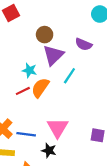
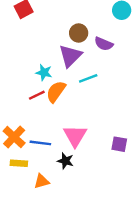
brown circle: (45, 35) -> (79, 33), moved
cyan line: (69, 76) -> (88, 78), turned 35

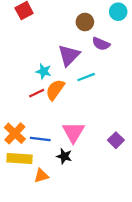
brown circle: (79, 33) -> (85, 22), moved
purple square: (119, 144) -> (116, 140), turned 35
yellow rectangle: (19, 163) -> (19, 159), size x1.5

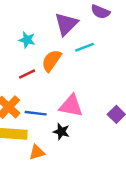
cyan star: (44, 71) -> (27, 40), moved
red line: (37, 93) -> (27, 74), moved
pink triangle: (73, 132) -> (71, 106), turned -50

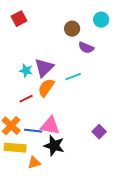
purple triangle: (66, 24) -> (44, 68), moved
pink triangle: (71, 106) -> (50, 126), moved
black star: (61, 131) -> (54, 146), size x1.5

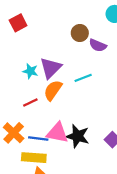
red square: (19, 19) -> (18, 23), moved
brown circle: (72, 29) -> (80, 33), moved
black star: (54, 146) -> (78, 136), moved
yellow rectangle: (15, 148) -> (34, 158), moved

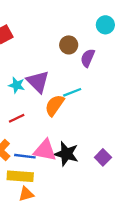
purple semicircle: (98, 45) -> (88, 58), turned 90
purple triangle: (51, 68) -> (38, 82), turned -30
orange semicircle: (53, 90) -> (54, 105), moved

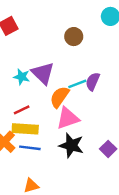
purple semicircle: (88, 58) -> (93, 82), moved
pink triangle: (45, 150) -> (68, 118), moved, turned -30
yellow rectangle: (20, 176) -> (25, 129), moved

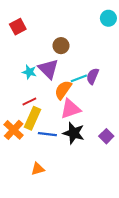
brown circle: (74, 37) -> (61, 46), moved
yellow rectangle: (25, 129) -> (33, 118), turned -70
blue line: (30, 148) -> (47, 134), moved

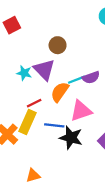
purple semicircle: (93, 76) -> (91, 77), turned -133
red line: (29, 101) -> (34, 103), moved
pink triangle: (70, 109) -> (81, 111), moved
blue line: (47, 134) -> (54, 125), moved

